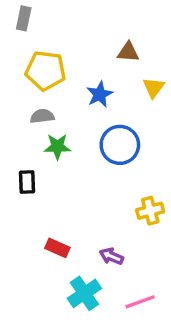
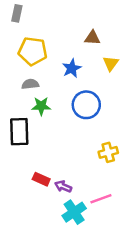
black rectangle: (27, 182) -> (19, 132), size x1.6
purple arrow: (111, 256) -> (63, 187), moved
cyan cross: (84, 293) -> (74, 212), moved
pink line: (140, 302) -> (101, 199), moved

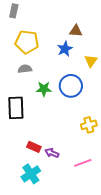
yellow triangle: (111, 63) -> (91, 61), moved
blue star: (72, 68) -> (65, 49), moved
green star: (41, 106) -> (44, 89), moved
cyan cross: (74, 212) -> (31, 174), moved

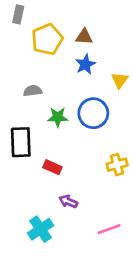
brown triangle: (76, 31) -> (84, 37), moved
yellow pentagon: (27, 42) -> (47, 39), moved, turned -30
red rectangle: (34, 147) -> (52, 167), moved
pink line: (83, 163) -> (109, 229), moved

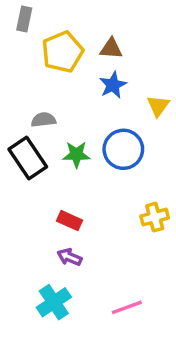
black rectangle: (21, 142) -> (28, 158), moved, turned -32
purple arrow: (68, 201) -> (69, 257), moved
pink line: (109, 229) -> (127, 307), moved

